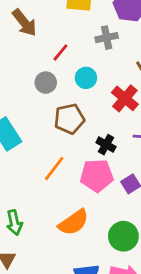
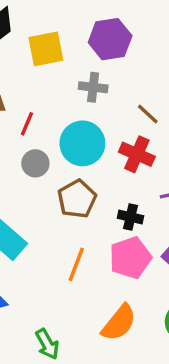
gray cross: (107, 38) -> (93, 87), turned 35
red line: (60, 53) -> (27, 124), moved
cyan circle: (86, 78) -> (82, 143), size x1.6

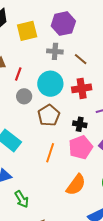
brown line: (148, 114) -> (81, 59), moved
red cross: (137, 154) -> (82, 88), turned -30
green arrow: (47, 344) -> (22, 199), moved

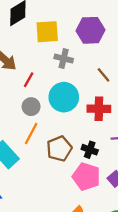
gray cross: (55, 51) -> (64, 59), moved
brown pentagon: (49, 115) -> (59, 149), moved
pink pentagon: (81, 147) -> (86, 177), turned 30
orange line: (50, 153) -> (31, 134), moved

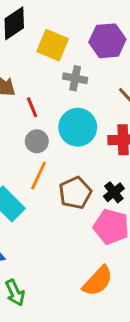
yellow square: (47, 32) -> (53, 45), turned 30
red line: (29, 80) -> (32, 107), turned -49
black cross: (90, 150) -> (114, 192), turned 35

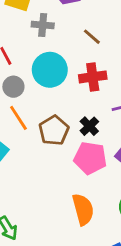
orange line: (39, 175) -> (18, 118), turned -52
orange semicircle: (98, 281) -> (83, 209), turned -52

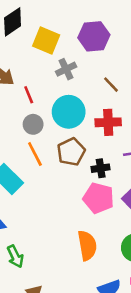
gray cross: (43, 25) -> (66, 69), turned -36
black cross: (89, 126) -> (101, 168), turned 30
brown pentagon: (54, 130) -> (71, 152), moved

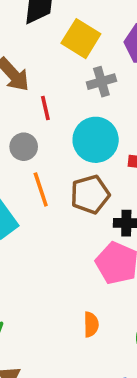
gray circle: (33, 124) -> (24, 147), moved
orange semicircle: (87, 245) -> (91, 325), size x0.6

